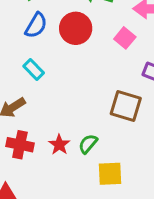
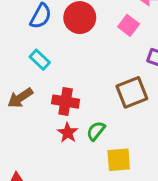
brown square: (126, 106) -> (132, 92), turned -36
red cross: (20, 145) -> (66, 102), moved

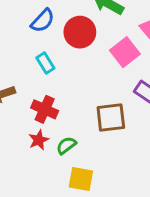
pink square: (129, 25) -> (125, 52), size x1.4
cyan rectangle: (40, 60) -> (45, 63), moved

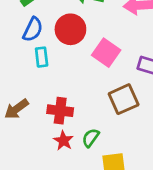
pink square: (125, 52) -> (106, 53), moved
cyan rectangle: (45, 63) -> (42, 57), moved, turned 42

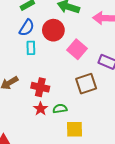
green semicircle: (91, 138) -> (60, 109), turned 40

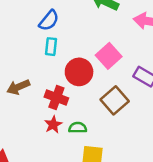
red circle: (53, 30) -> (79, 72), moved
brown square: (86, 84) -> (115, 100), turned -30

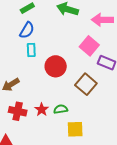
pink square: (109, 56) -> (89, 46), moved
red cross: (56, 98) -> (18, 111), moved

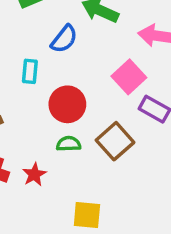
blue semicircle: (27, 30) -> (64, 39), moved
green semicircle: (61, 109) -> (69, 144), moved

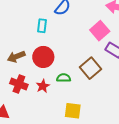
red circle: (67, 104) -> (43, 57), moved
green semicircle: (69, 144) -> (64, 78), moved

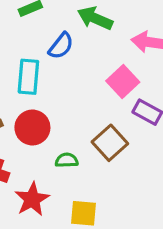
cyan rectangle: (42, 26) -> (28, 77), size x1.5
red star: (43, 86) -> (32, 199), moved, size x1.5

